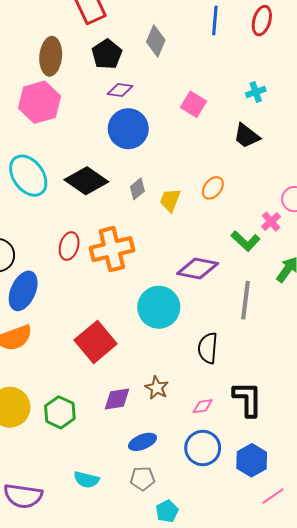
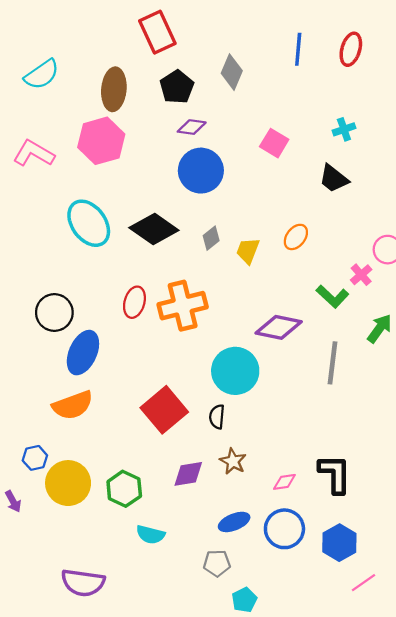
black semicircle: (208, 348) -> (217, 417), moved, size x0.7
blue ellipse: (142, 442) -> (234, 522), moved
cyan semicircle: (86, 480) -> (151, 535), moved

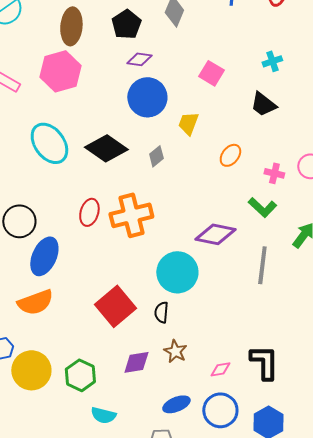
yellow trapezoid: (248, 251) -> (188, 123), moved
pink cross: (361, 275) -> (274, 173), moved, turned -36

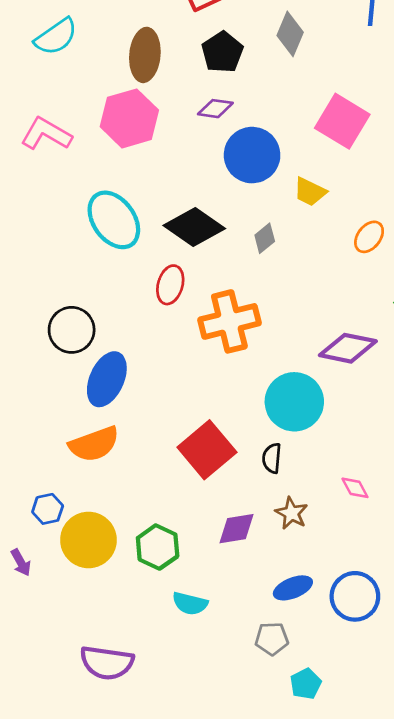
purple diamond: (139, 59) -> (215, 109), moved
pink square: (211, 73) -> (342, 121), size x1.5
yellow trapezoid: (188, 123) -> (310, 192), turned -85
red ellipse: (89, 212) -> (170, 285), moved
pink diamond: (220, 369) -> (355, 488), moved, turned 70

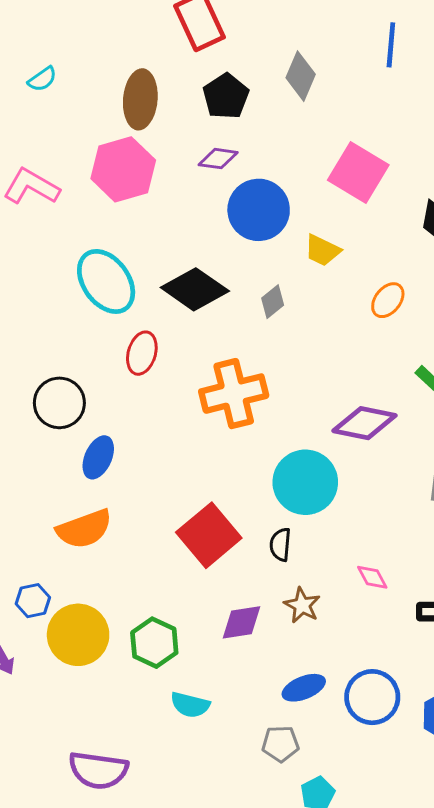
cyan semicircle: (56, 37) -> (42, 79), size x0.6
red ellipse: (170, 285) -> (142, 353), moved
blue ellipse: (107, 379) -> (98, 457), size x0.7

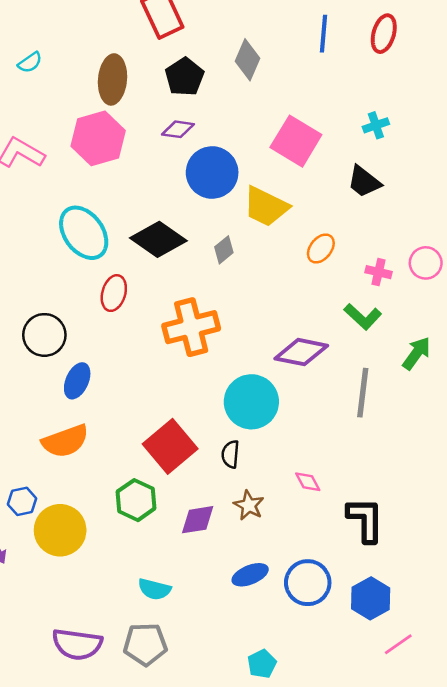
yellow trapezoid: (322, 250) -> (266, 207), size x1.5
green hexagon: (154, 643) -> (136, 500), moved
gray pentagon: (280, 744) -> (145, 644), moved, size x1.4

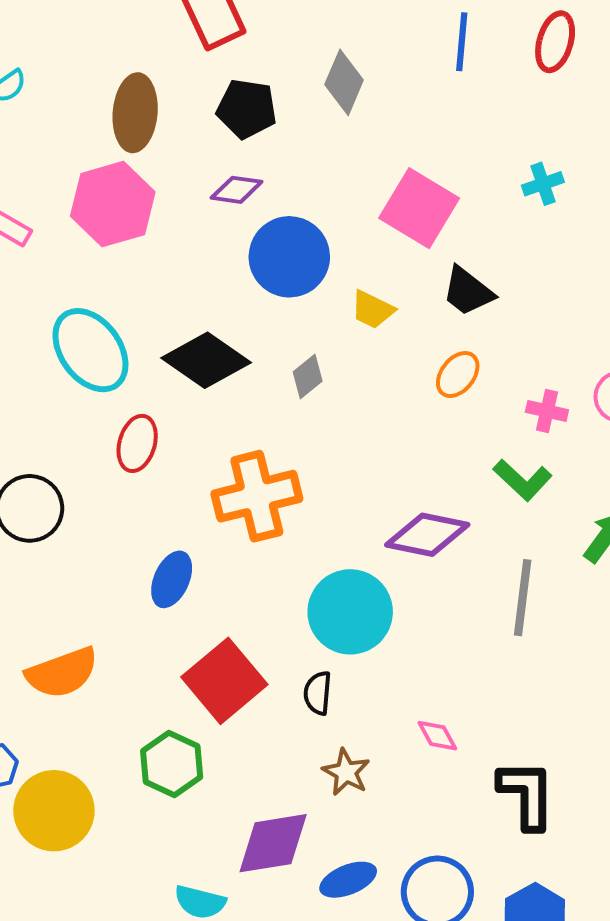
black pentagon: (185, 77) -> (247, 109), turned -30
black trapezoid: (364, 182) -> (468, 291), moved
yellow trapezoid: (266, 207) -> (372, 310), size x0.6
blue ellipse: (77, 381) -> (172, 579), moved
purple diamond: (198, 520) -> (273, 843), moved, size x1.4

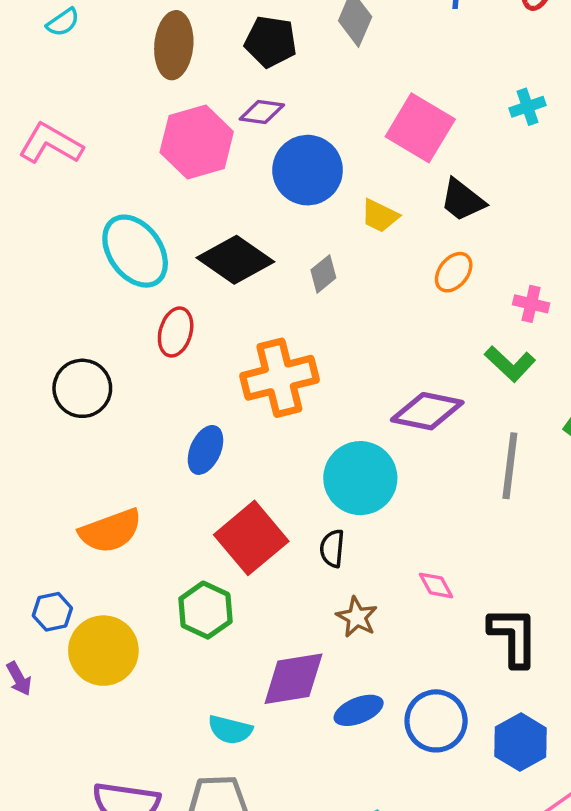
pink hexagon: (113, 204) -> (197, 142), moved

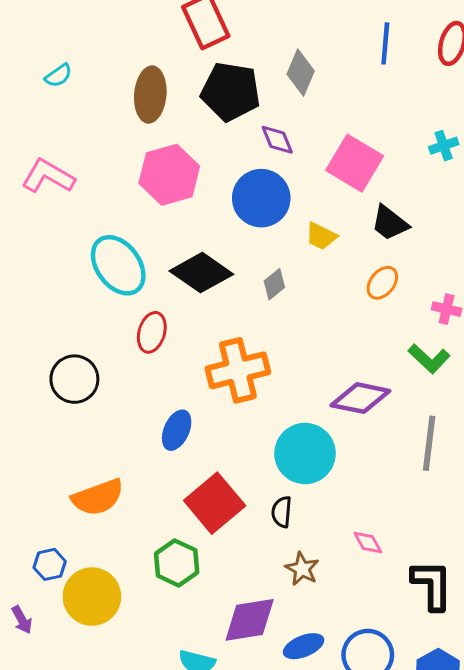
black pentagon: (271, 42) -> (231, 92), size x1.4
purple diamond: (262, 112) -> (277, 140), moved, turned 60

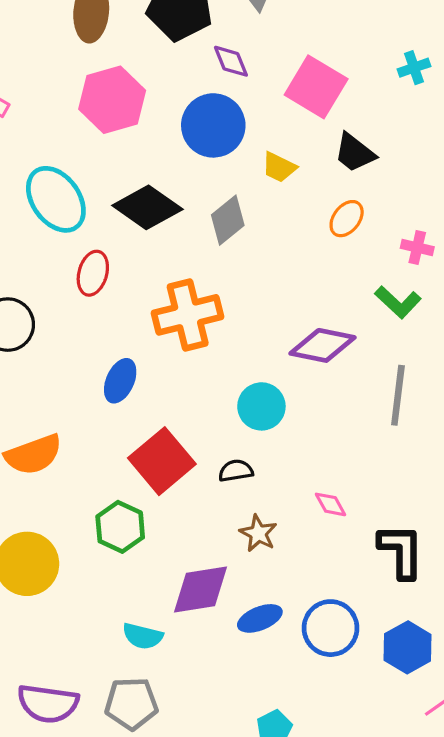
gray diamond: (274, 284) -> (228, 220), size x1.4
cyan circle: (305, 454) -> (261, 406), size x0.7
black semicircle: (282, 512) -> (236, 471), turned 76

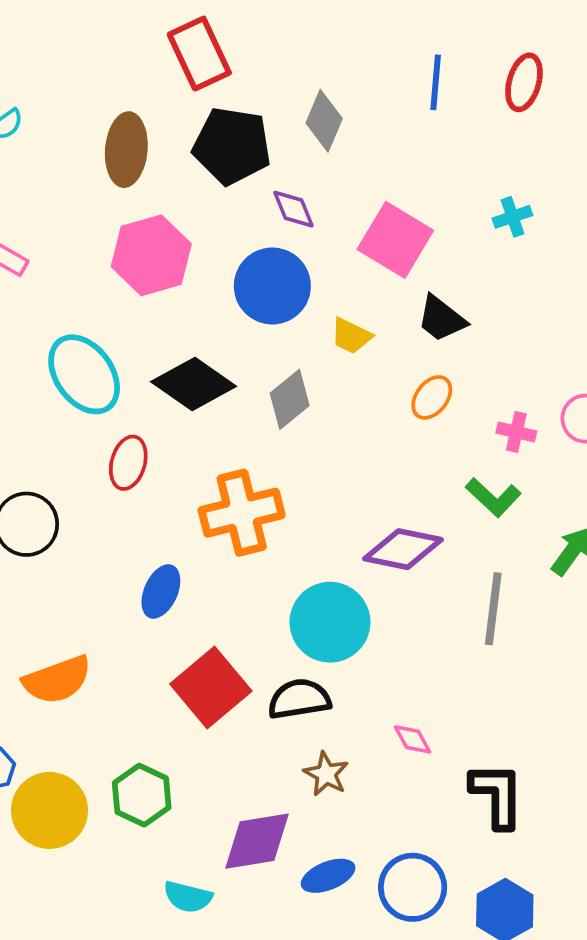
cyan circle: (261, 406) -> (330, 622), size x1.4
black semicircle: (236, 471) -> (299, 699), size x1.5
green hexagon: (120, 527) -> (142, 795), moved

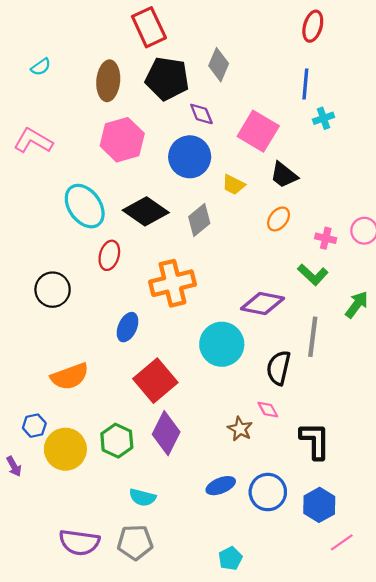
blue line: (436, 82) -> (305, 84), moved
red ellipse: (524, 82) -> (313, 26), moved
black semicircle: (299, 699) -> (279, 368), moved, turned -68
brown star: (326, 774) -> (240, 429), moved
purple diamond: (257, 841) -> (166, 433), moved, turned -54

